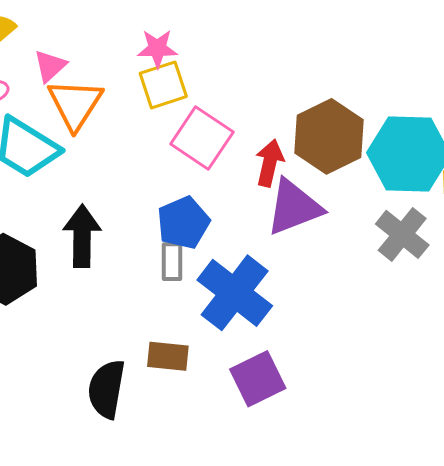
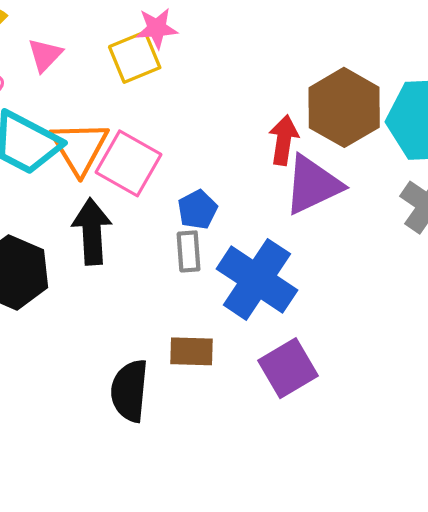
yellow square: (163, 85) -> (135, 57), moved
orange triangle: (75, 104) -> (80, 148), moved
pink square: (202, 138) -> (129, 163), moved
blue pentagon: (183, 223) -> (198, 210), size x0.7

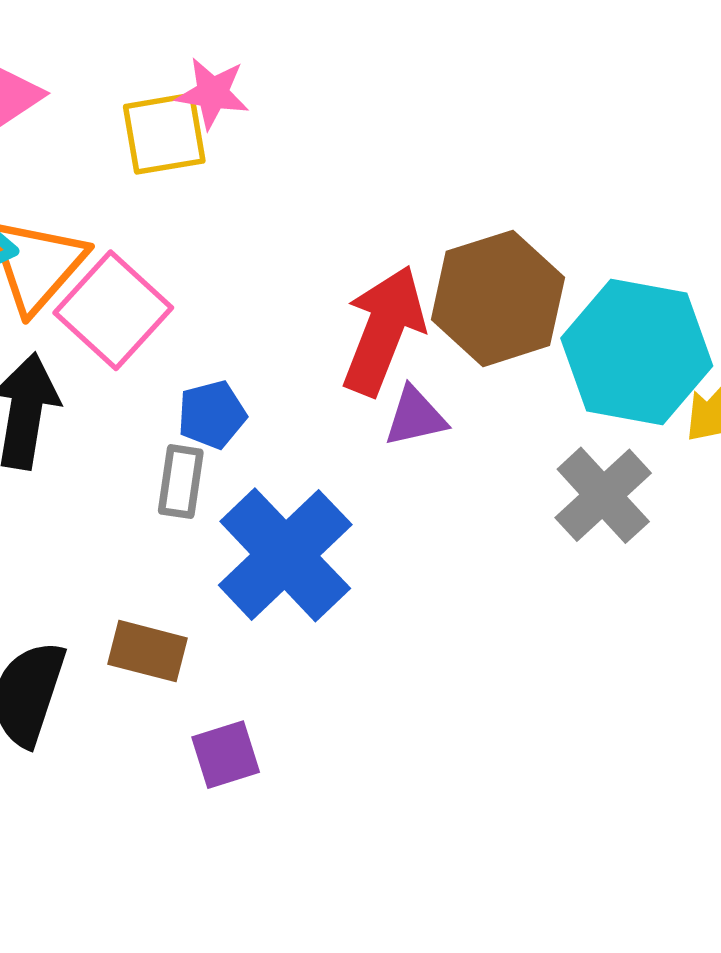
red arrow: (284, 140) -> (384, 330), size x1.5
purple triangle: (313, 185) -> (415, 417), size x0.6
purple square: (288, 368) -> (226, 755), moved, size x0.7

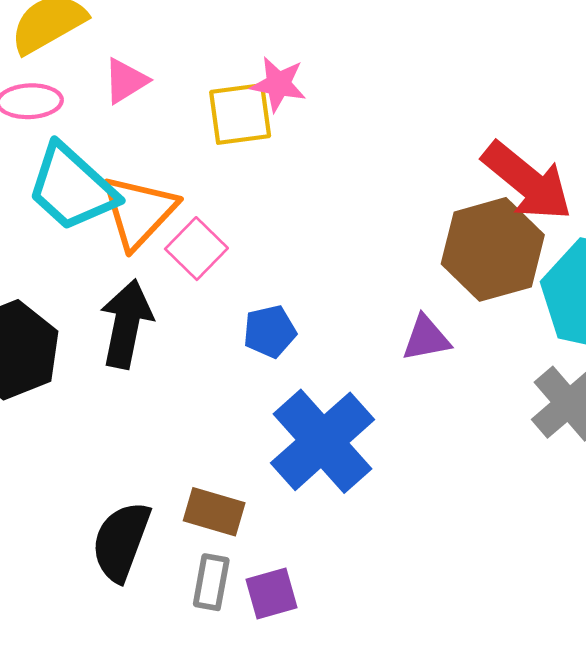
pink square: (113, 310) -> (196, 249), size x0.7
red arrow: (384, 330) -> (527, 181), moved, turned 106
gray rectangle: (181, 482) -> (211, 582), moved

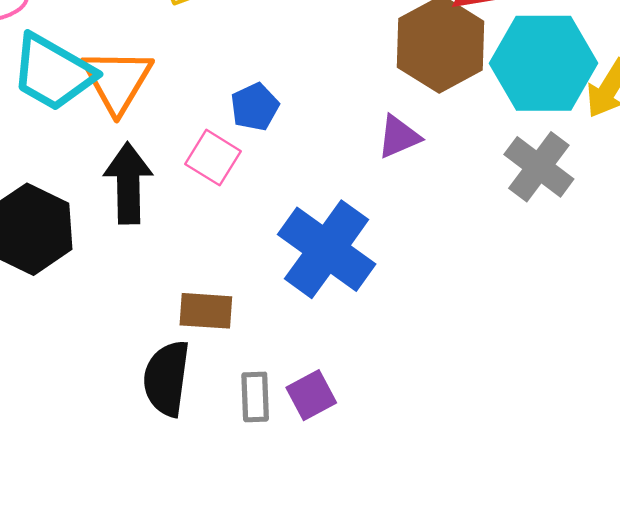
pink square: (196, 249) -> (213, 158), moved
blue pentagon: (270, 331) -> (255, 107), moved
brown rectangle: (214, 512) -> (206, 311), moved

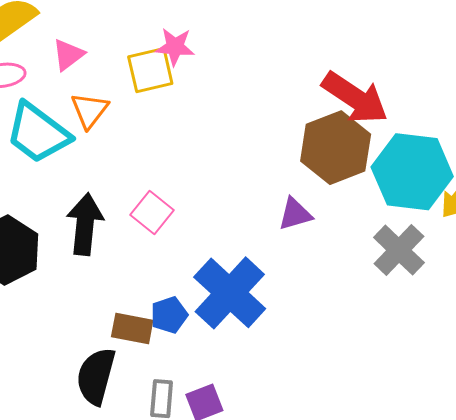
orange triangle: (117, 81) -> (90, 110), moved, size x0.7
blue pentagon: (255, 107) -> (169, 315), moved

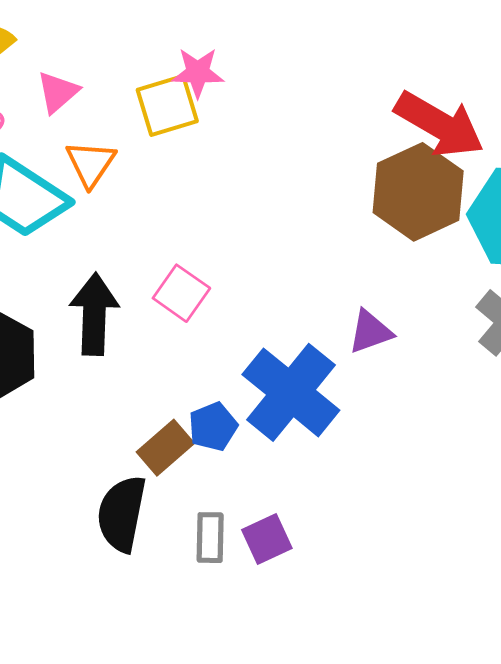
purple triangle: (295, 214) -> (370, 332), moved
brown rectangle: (132, 329) -> (165, 448), turned -48

